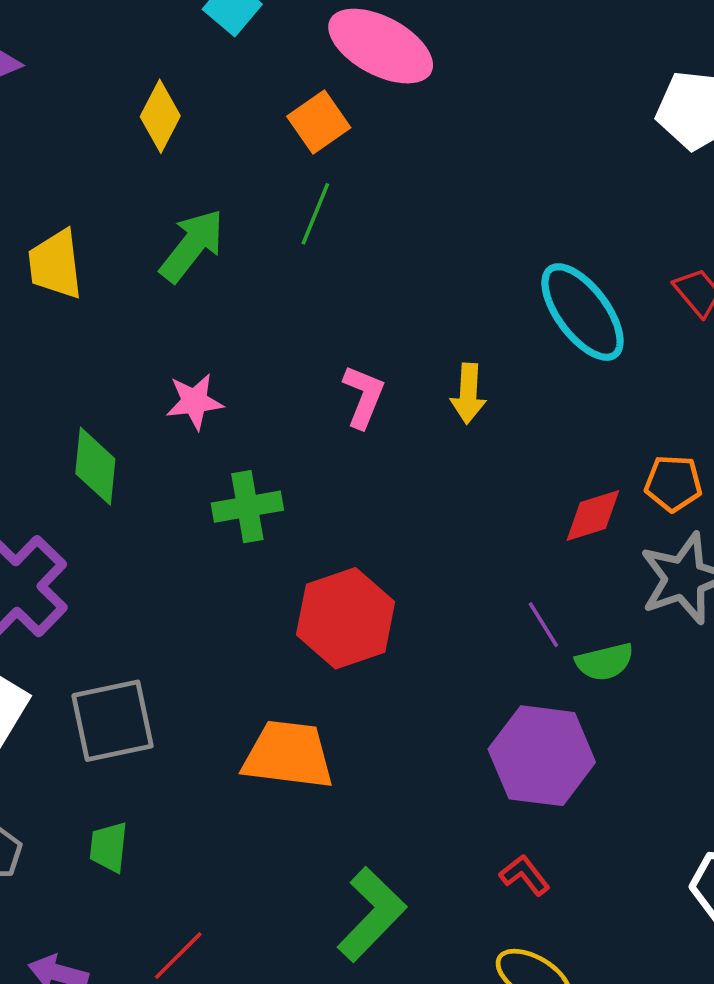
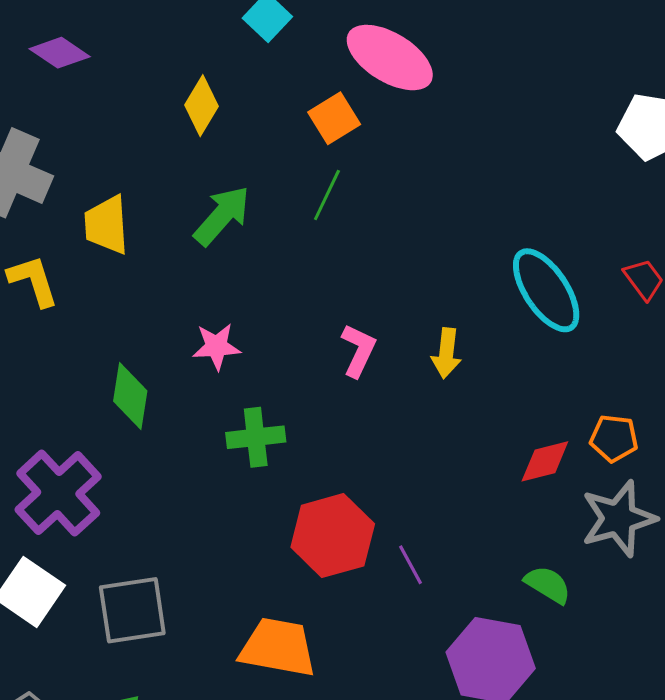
purple line: (543, 625) -> (411, 565), moved
green semicircle: (605, 662) -> (548, 585), turned -138

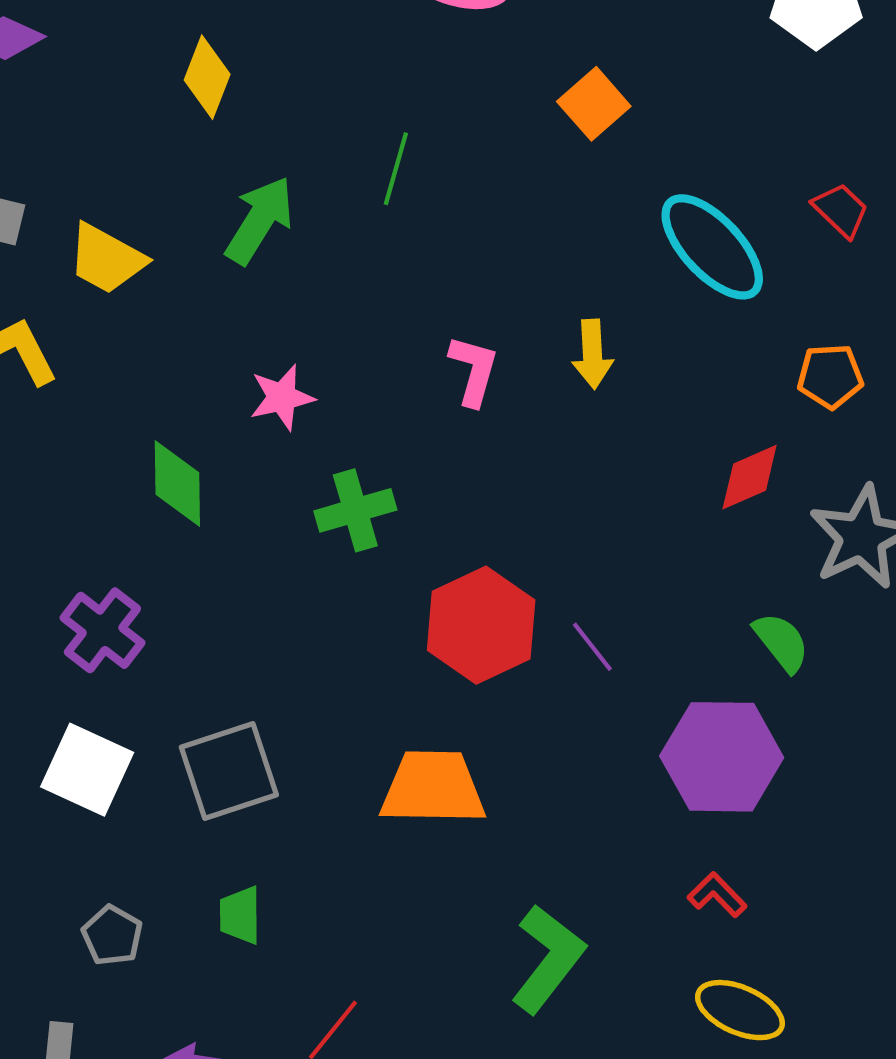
orange square: (334, 118) -> (594, 104), moved
yellow trapezoid: (106, 225) -> (106, 259), turned -48
orange pentagon: (614, 438) -> (830, 376), moved
purple cross: (58, 493) -> (102, 630), size x0.7
green semicircle: (548, 585) -> (781, 642), turned 30

